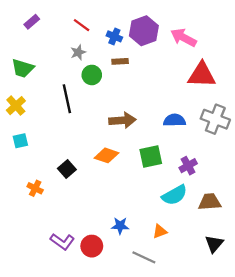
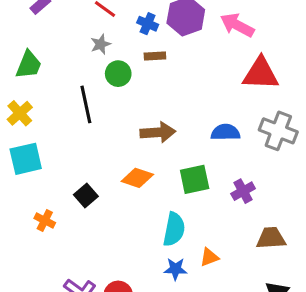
green trapezoid: (23, 68) -> (29, 65), turned -85
cyan square: (20, 141) -> (26, 159), size x1.6
cyan semicircle: (174, 195) -> (174, 229), moved, turned -50
blue star: (120, 226) -> (175, 269), moved
orange triangle: (160, 231) -> (209, 257), moved

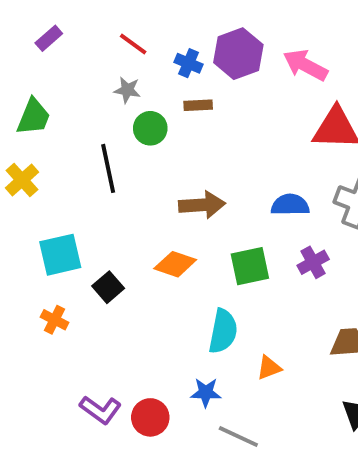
gray star: (101, 44) -> (127, 90), turned 30
cyan square: (26, 159) -> (60, 255), moved
purple cross: (243, 191) -> (313, 262), moved
blue star: (175, 269) -> (206, 393), moved

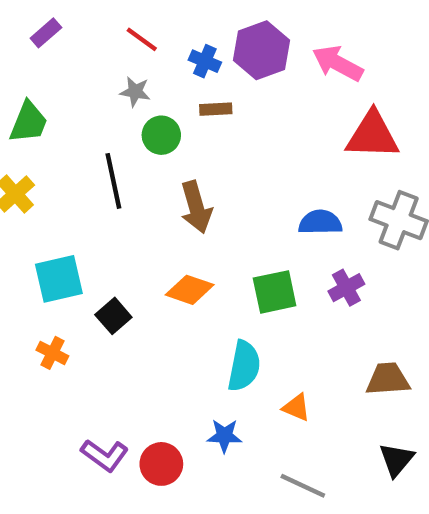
brown arrow: (202, 205) -> (196, 207), moved, turned 78
orange triangle: (269, 368) -> (296, 407), turned 44
gray line: (238, 437) -> (303, 486), moved

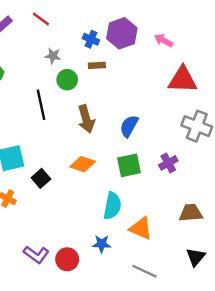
red line: (142, 39) -> (41, 19), moved
pink arrow: (338, 63) -> (163, 40), size x0.7
blue semicircle: (320, 222) -> (129, 126), moved, turned -60
orange triangle: (296, 407) -> (141, 228), size x1.5

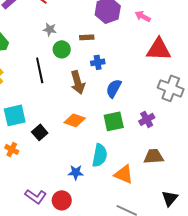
blue cross: (91, 39) -> (98, 62), moved, turned -32
brown trapezoid: (191, 213) -> (154, 156), moved
blue star: (102, 244) -> (76, 172), moved

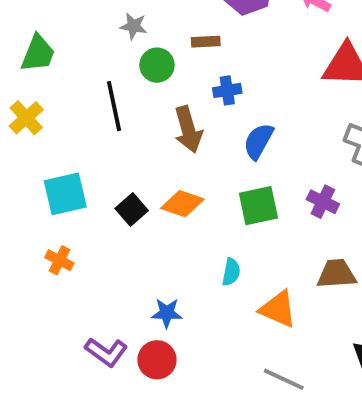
purple cross: (147, 119) -> (323, 202), turned -35
black square: (40, 132) -> (132, 210), moved
cyan semicircle: (100, 155) -> (231, 272), size x0.6
blue star: (76, 172) -> (167, 313), moved

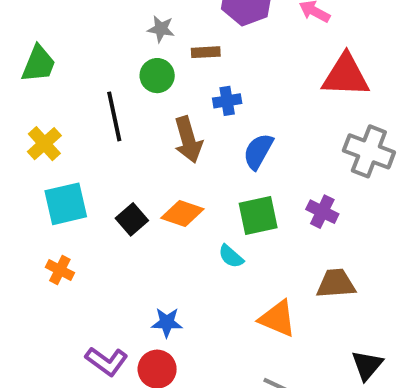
gray star: (134, 26) -> (161, 29), moved
yellow cross: (26, 118) -> (44, 144), moved
cyan semicircle: (231, 272) -> (231, 256), moved, turned 120

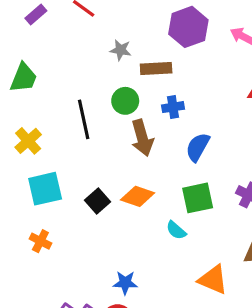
brown rectangle: (206, 52) -> (156, 68), size x1.4
green circle: (157, 76) -> (125, 101), moved

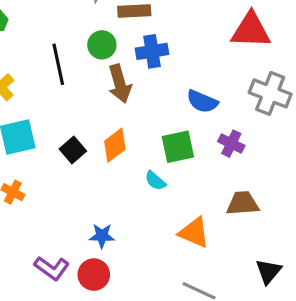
blue cross: (173, 107) -> (152, 51), size x1.4
blue semicircle: (198, 147) -> (202, 101), moved, turned -96
orange diamond: (138, 196) -> (115, 145), turned -56

